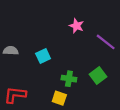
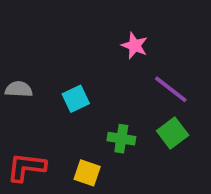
purple line: (106, 42) -> (171, 89), moved
yellow square: (59, 98) -> (87, 173), moved

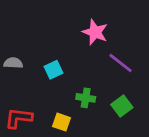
pink star: (135, 46) -> (95, 32), size x1.4
green square: (173, 133) -> (122, 106), moved

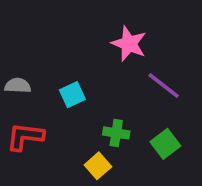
red L-shape: (19, 118) -> (25, 137), moved
yellow square: (62, 122) -> (98, 166), moved, turned 30

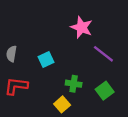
gray semicircle: (18, 86) -> (11, 54), turned -84

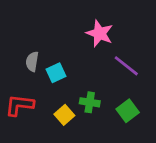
gray semicircle: (11, 54) -> (32, 62), moved
yellow square: (62, 104) -> (64, 115), moved

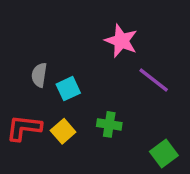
green square: (128, 111) -> (164, 153), moved
yellow square: (64, 115) -> (63, 131), moved

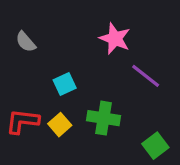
gray semicircle: (39, 75) -> (26, 42), moved, turned -50
green cross: (109, 124) -> (104, 118), size x1.4

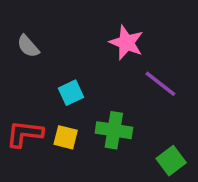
yellow square: (60, 125) -> (66, 137), turned -35

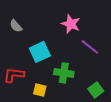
cyan square: (71, 93) -> (40, 52), size x1.5
yellow square: (66, 137) -> (40, 90), moved

